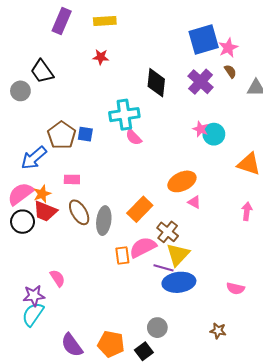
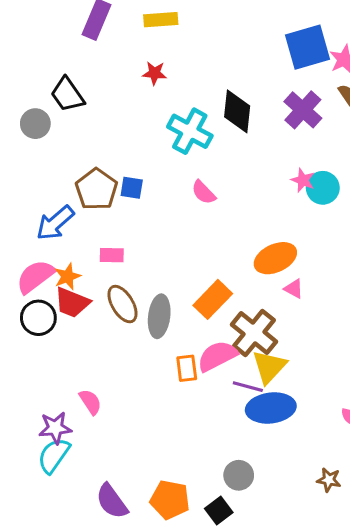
cyan cross: (124, 115) -> (190, 131), moved, turned 36
brown cross: (168, 232) -> (254, 333), size x1.4

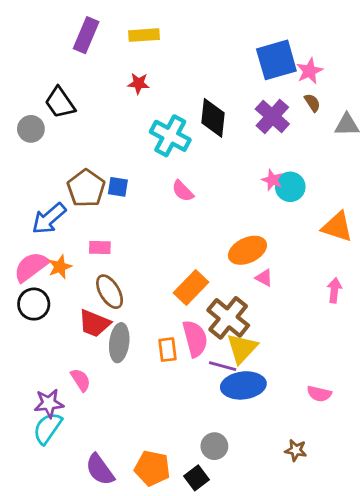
red trapezoid: (72, 302) -> (94, 323), moved
gray ellipse: (159, 316) -> (119, 343), moved
pink semicircle: (217, 356) -> (195, 339), turned 102

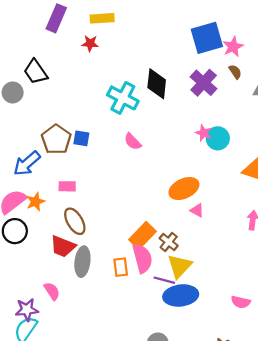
red star: (139, 83) -> (90, 43), moved
orange rectangle: (191, 288) -> (142, 235), moved
brown cross: (228, 318) -> (169, 242), size x0.6

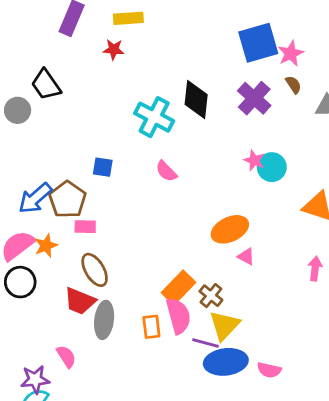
brown pentagon: (56, 139) -> (68, 200), moved
pink semicircle: (241, 302) -> (269, 370), moved

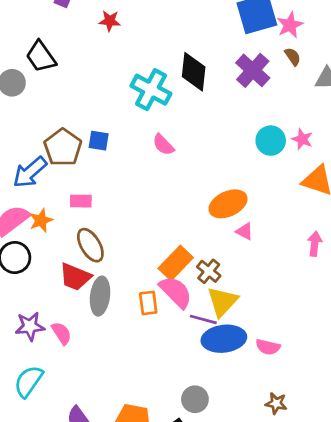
pink star: (254, 160) -> (302, 139), moved
brown pentagon: (68, 200) -> (63, 147), moved
pink semicircle: (178, 316) -> (176, 292), turned -30
purple star: (35, 379) -> (30, 326), moved

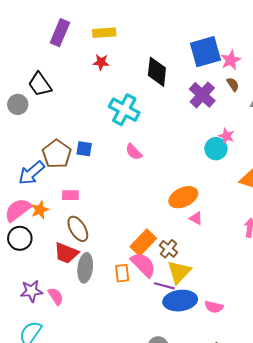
red star: (110, 21) -> (101, 62), moved
black diamond: (194, 72) -> (157, 72), moved
pink star: (302, 139) -> (227, 136), moved

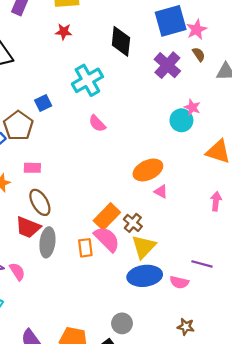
cyan cross: (124, 110) -> (87, 80), turned 32
blue square: (84, 149) -> (43, 103), moved, turned -35
purple line: (164, 286) -> (202, 264), moved

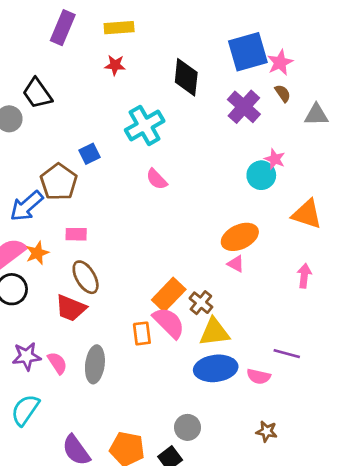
orange ellipse: (148, 170) -> (240, 237), moved
gray ellipse: (47, 242) -> (95, 364), moved
yellow triangle: (144, 247) -> (214, 332), turned 40

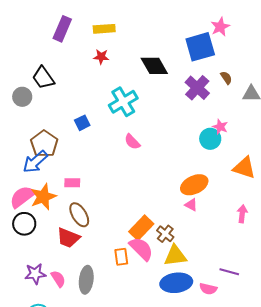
pink star: (280, 63) -> (220, 27), moved
black diamond: (186, 77) -> (154, 66), turned -36
brown pentagon: (59, 182) -> (44, 144), moved
orange star: (37, 253) -> (43, 197), size x1.5

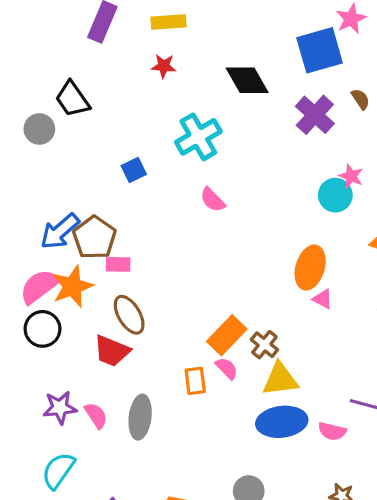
brown pentagon: (44, 144) -> (94, 238), moved
orange ellipse: (194, 185) -> (310, 268), turned -48
pink triangle: (191, 205) -> (323, 299), moved
pink semicircle: (141, 249) -> (227, 368), size x0.6

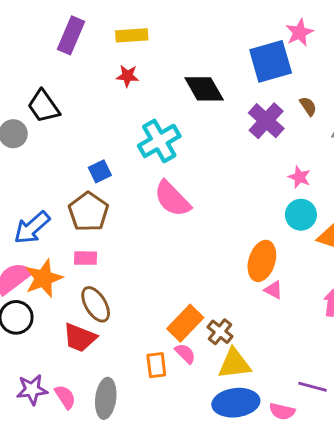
cyan circle: (335, 195) -> (301, 215), moved
pink semicircle: (213, 200) -> (172, 199), size x1.6
brown pentagon: (94, 238) -> (88, 212), moved

